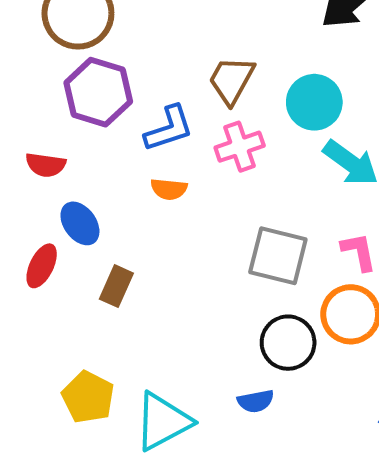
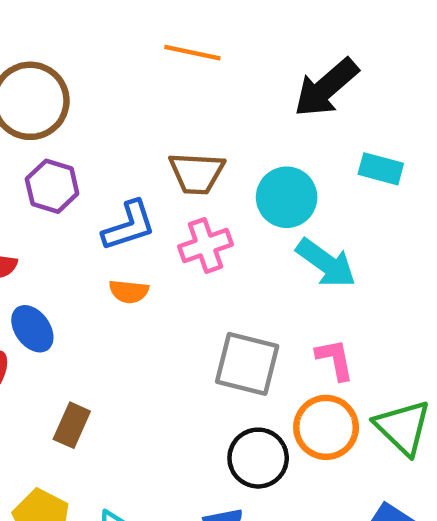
brown trapezoid: (231, 80) -> (197, 173), turned -116
purple hexagon: (98, 92) -> (52, 186), size x0.7
brown rectangle: (116, 286) -> (72, 425), moved

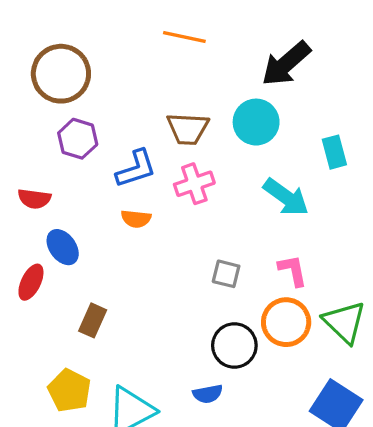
cyan rectangle: (381, 169) -> (334, 152), moved, turned 60
cyan circle: (287, 197) -> (256, 122), moved
gray square: (247, 364) -> (226, 274), size x0.6

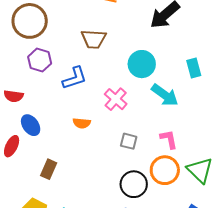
cyan circle: (256, 122) -> (142, 64), moved
brown trapezoid: (188, 129) -> (94, 39), moved
pink cross: (194, 184) -> (116, 99), moved, turned -30
orange semicircle: (136, 219) -> (82, 123), moved

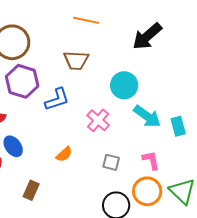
purple hexagon: (40, 60) -> (22, 81), size x1.4
cyan rectangle: (194, 68) -> (178, 126), moved
orange semicircle: (82, 123) -> (64, 154), moved, turned -48

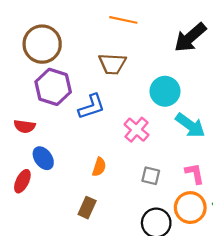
orange semicircle: (64, 154) -> (99, 167), turned -30
brown rectangle: (31, 190) -> (87, 208), moved

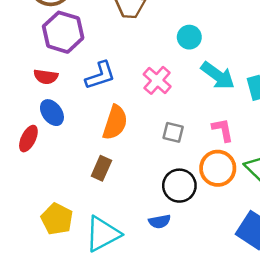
cyan circle: (165, 91) -> (189, 37), size x0.7
blue L-shape: (91, 107) -> (100, 75), moved
red semicircle: (25, 126) -> (46, 77), moved
orange semicircle: (99, 167) -> (115, 122), size x1.6

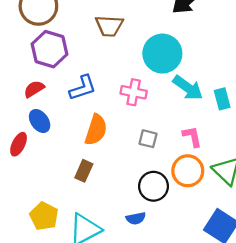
cyan circle: (189, 37) -> (162, 54), size x1.8
red semicircle: (46, 77) -> (34, 89), turned 140
pink cross: (157, 80) -> (134, 92), turned -30

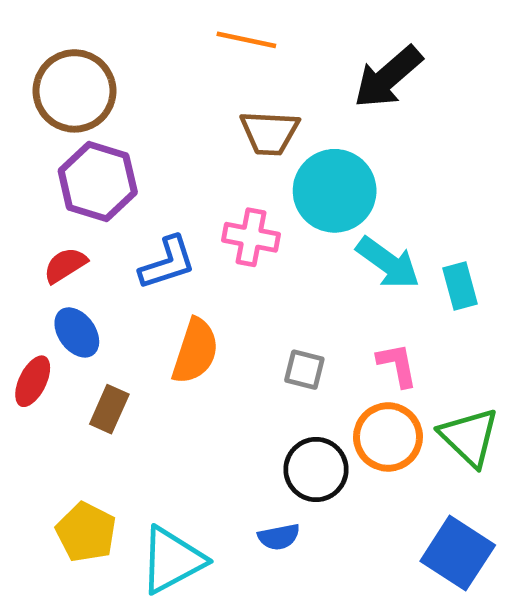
brown trapezoid: (109, 26) -> (270, 133), moved
pink cross: (134, 92) -> (251, 237), moved
brown rectangle: (84, 171) -> (109, 409), moved

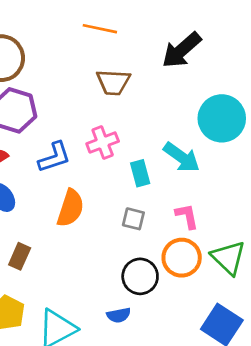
cyan circle: (335, 191) -> (222, 118), moved
pink cross: (251, 237) -> (103, 142), turned -32
cyan rectangle: (460, 286) -> (140, 173), moved
brown rectangle: (109, 409) -> (20, 256), moved

